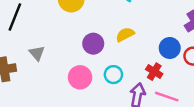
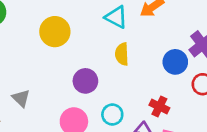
yellow semicircle: (125, 35) -> (122, 54), moved, turned -60
blue circle: (170, 48) -> (175, 62), moved

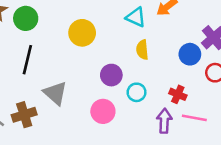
gray triangle: (21, 98) -> (55, 93), size x1.5
cyan circle: (112, 115) -> (137, 92), moved

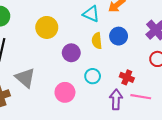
blue circle: (190, 54) -> (119, 36), moved
purple circle: (111, 75) -> (71, 53), moved

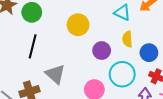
blue circle: (119, 36) -> (149, 53), moved
cyan circle: (93, 76) -> (122, 74), size x1.6

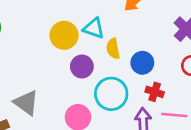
cyan triangle: (122, 12) -> (94, 28), moved
yellow circle: (78, 25) -> (64, 35), moved

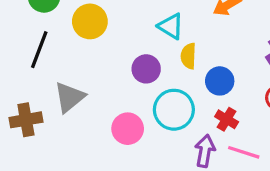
yellow circle: (64, 35) -> (90, 21), moved
gray triangle: (26, 103) -> (69, 97), turned 32

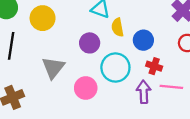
gray triangle: (69, 97) -> (53, 68), moved

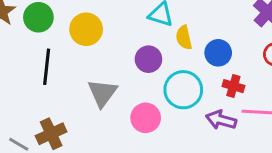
purple arrow: (144, 92) -> (221, 120), turned -70

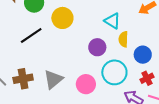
black line: (47, 67) -> (31, 35), turned 35
red cross: (233, 86) -> (147, 78), turned 32
gray triangle: (102, 93) -> (53, 79), moved

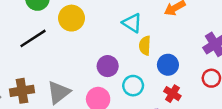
purple circle: (97, 47) -> (108, 66), moved
cyan circle: (114, 72) -> (133, 86), size x0.7
red cross: (147, 78) -> (172, 94), turned -32

